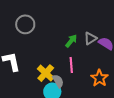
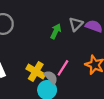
pink line: (71, 65) -> (63, 68), moved, turned 49

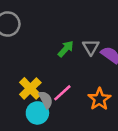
gray triangle: (76, 24) -> (91, 47), turned -32

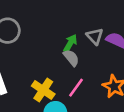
gray semicircle: (46, 100) -> (71, 58), moved

